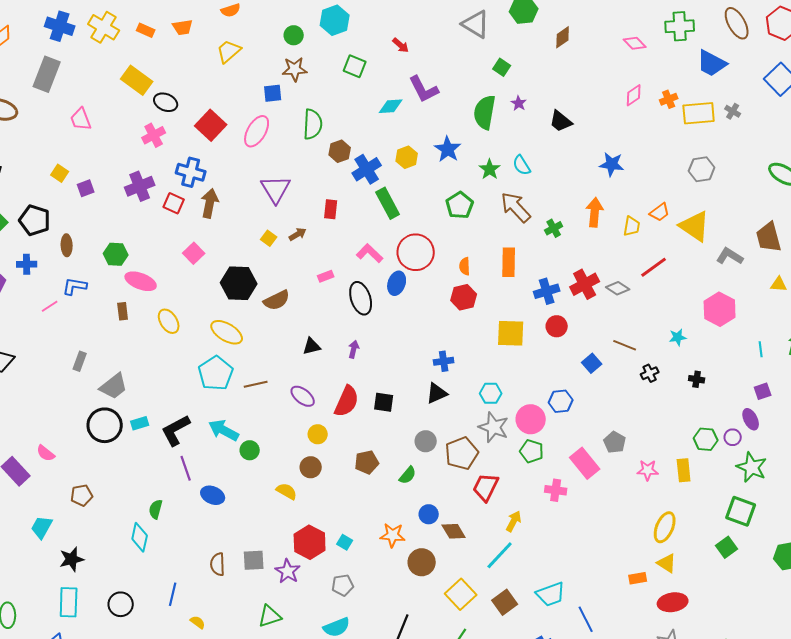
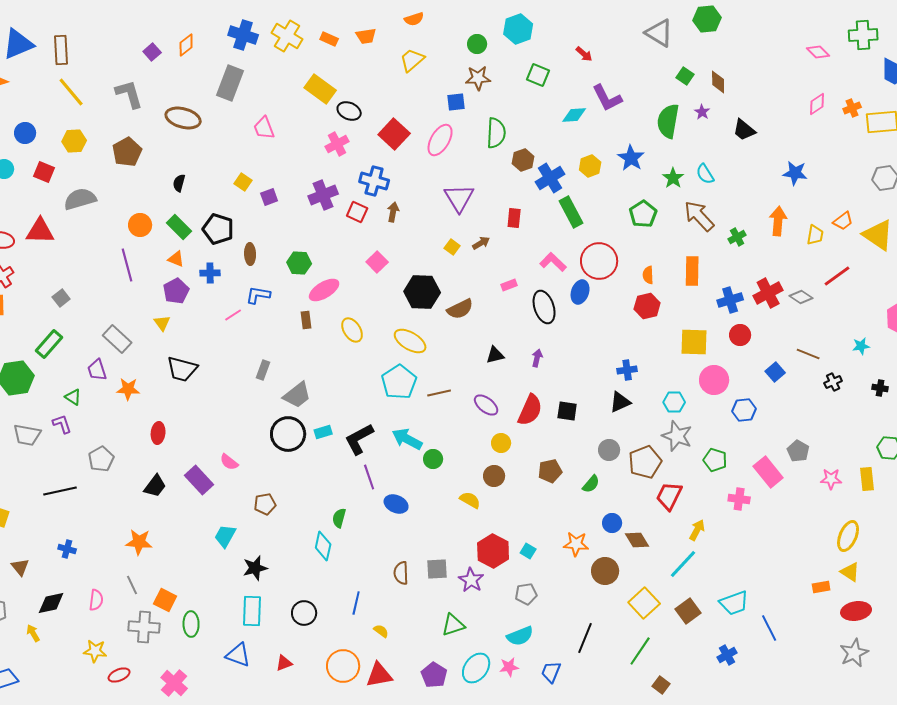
brown diamond: (563, 37) -> (718, 82), moved, turned -55
brown arrow: (210, 203) -> (393, 212), size x0.7
pink ellipse: (141, 281) -> (324, 290), turned -52
pink circle: (531, 419) -> (714, 380), moved

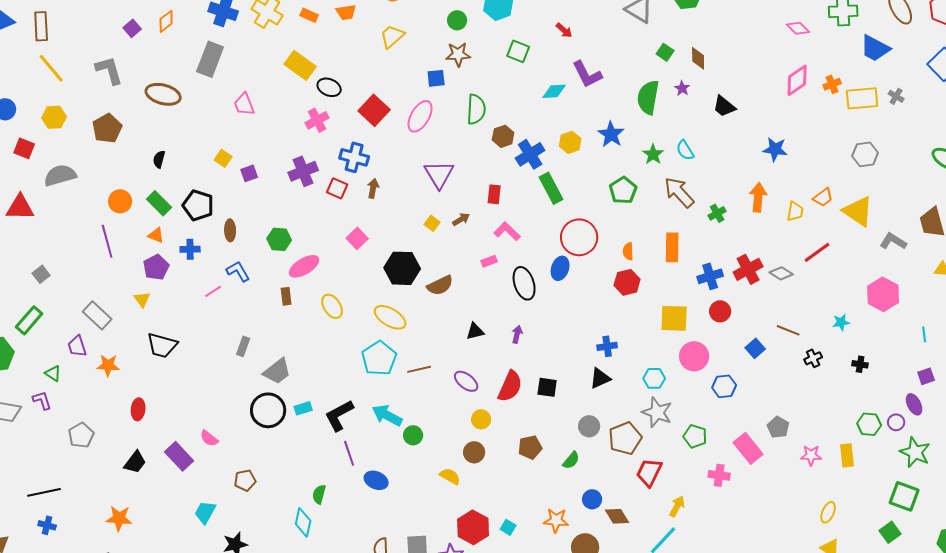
pink diamond: (817, 104) -> (797, 80), size x1.4
pink L-shape: (553, 262) -> (507, 231), moved
blue L-shape: (258, 295) -> (238, 271), turned 50
black line: (60, 491) -> (44, 492), moved
yellow ellipse: (848, 536) -> (828, 512), size x0.7

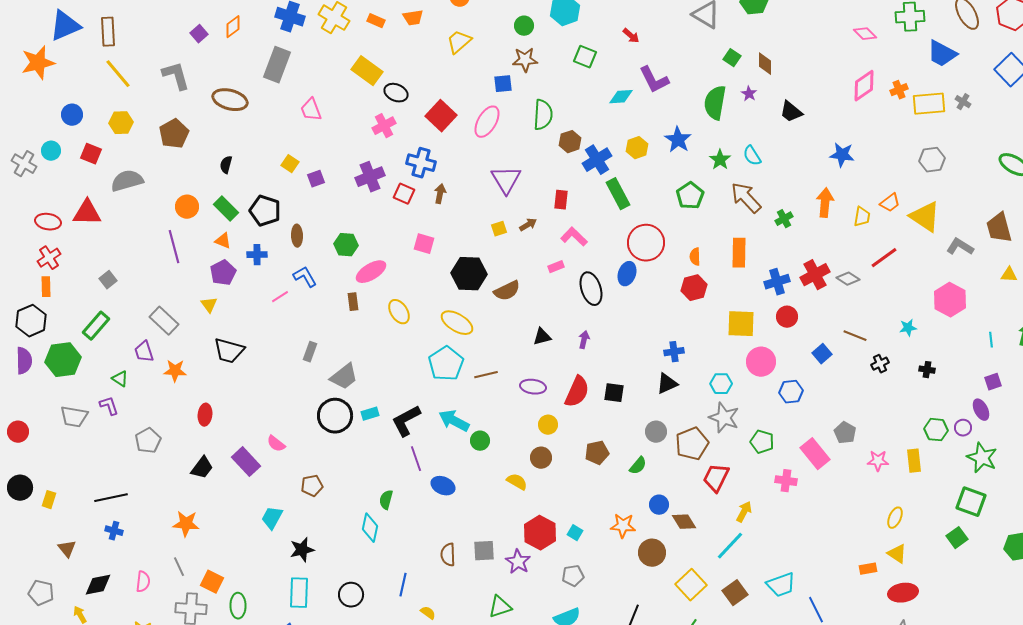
yellow square: (432, 223) -> (499, 229), turned 35
pink square: (357, 238) -> (424, 244), turned -30
purple ellipse: (466, 381) -> (533, 387), turned -30

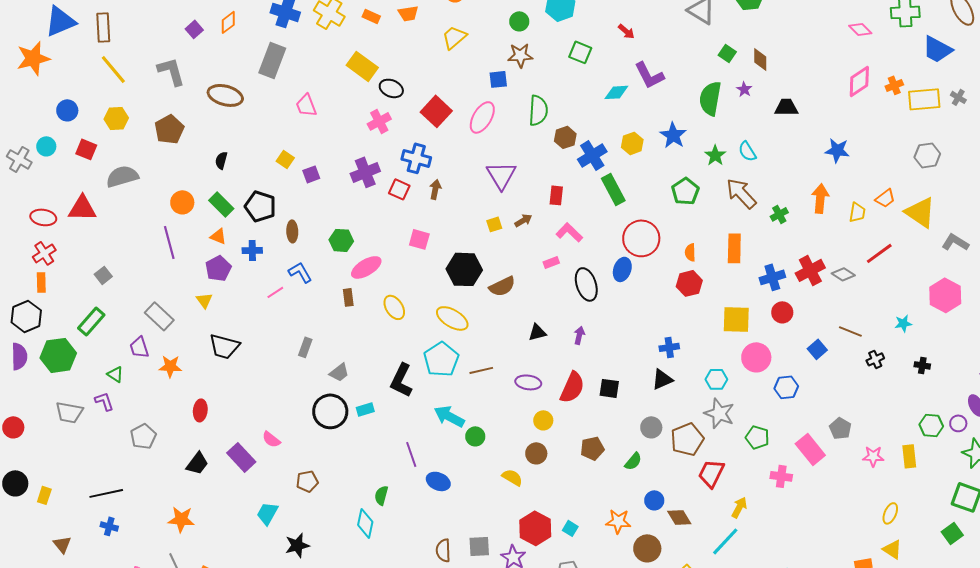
black trapezoid: (791, 112) -> (786, 107), turned 140
gray trapezoid: (344, 377) -> (339, 372), size x0.7
black L-shape: (406, 421) -> (401, 380), moved, turned -36

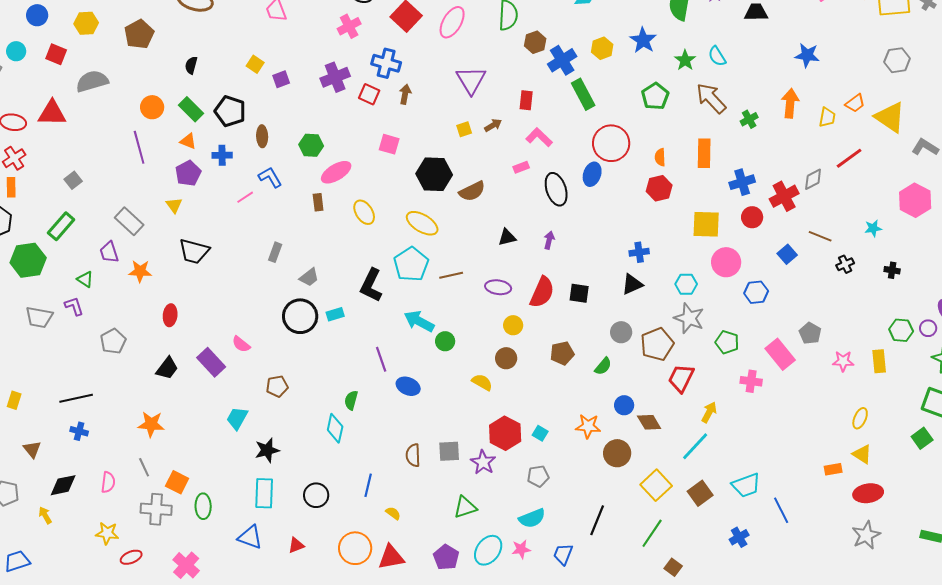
red cross: (810, 270) -> (784, 196), moved
gray diamond: (843, 274) -> (813, 179), turned -60

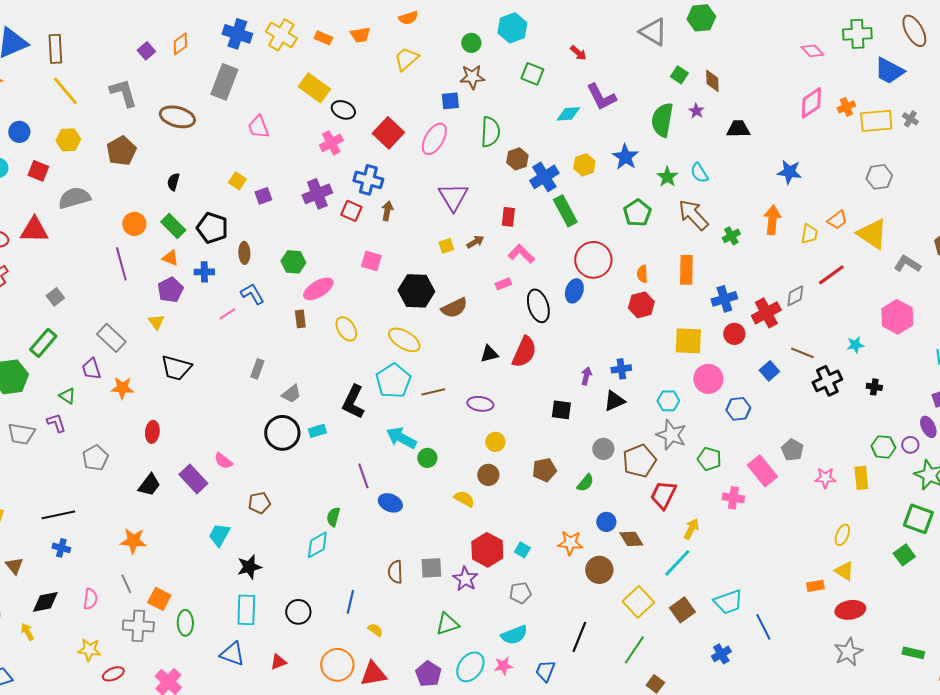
purple arrow: (549, 240) -> (586, 376), moved
black cross: (845, 264) -> (827, 381), size x1.6
red semicircle: (542, 292) -> (524, 352), moved
cyan diamond: (335, 428) -> (317, 545), turned 48

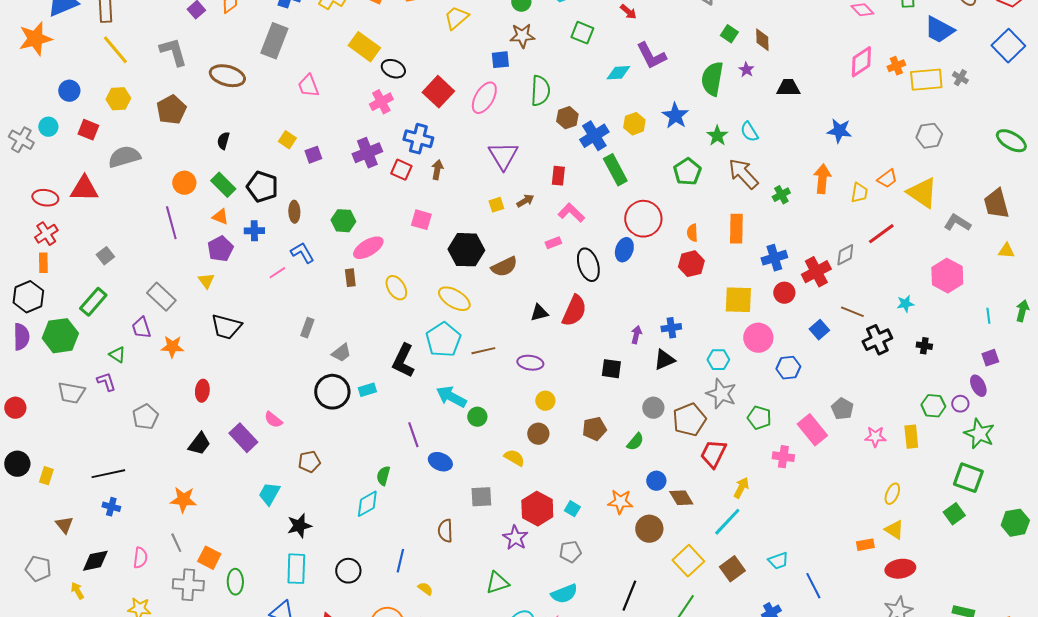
gray square: (431, 568) -> (481, 497), moved
cyan trapezoid: (728, 602) -> (778, 561), size x0.7

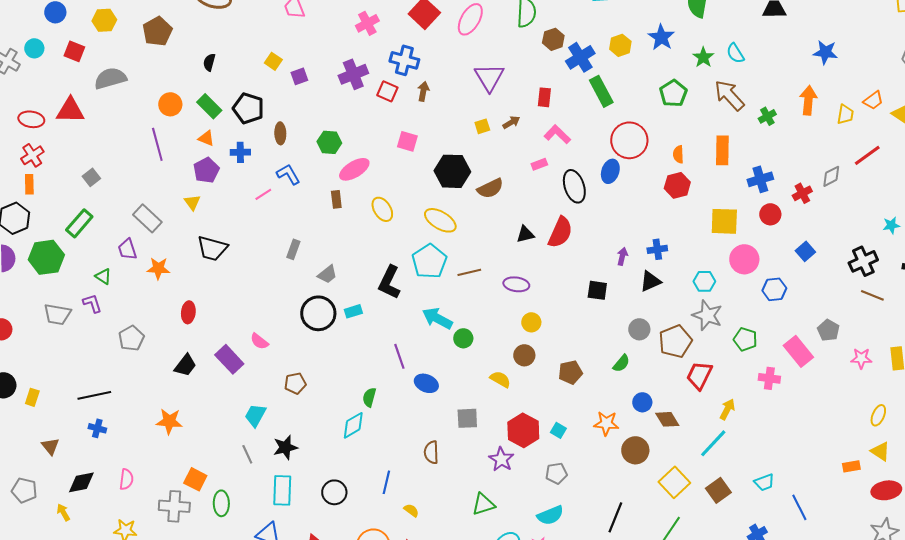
red cross: (816, 272) -> (802, 193), size x0.7
brown line: (852, 312) -> (872, 295), moved
brown pentagon: (594, 429) -> (570, 372), moved
gray line: (176, 543) -> (247, 454), moved

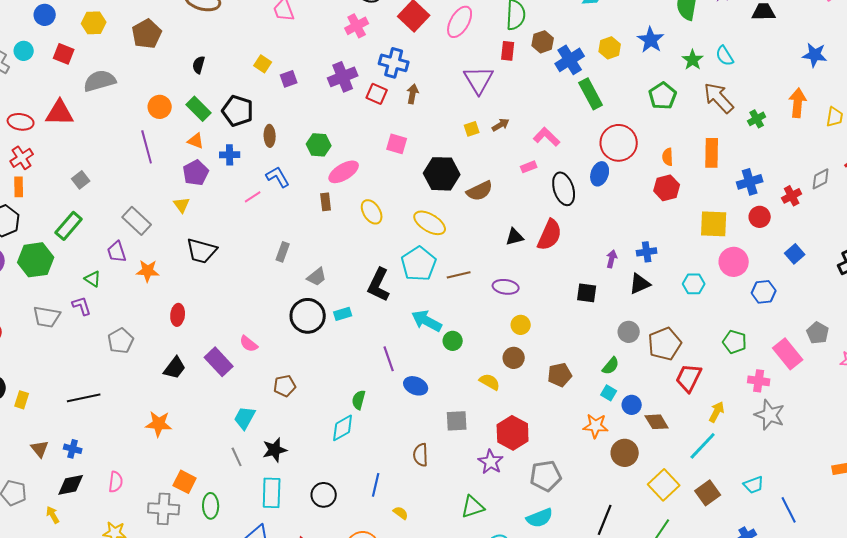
red rectangle: (544, 97) -> (508, 51), moved
gray star: (707, 315) -> (770, 415), moved
blue cross: (97, 428) -> (73, 449), moved
cyan square: (558, 430) -> (609, 393), moved
gray pentagon: (556, 473) -> (546, 476), size x1.4

